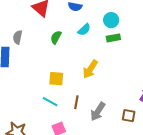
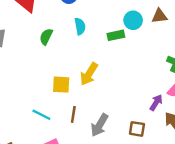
cyan circle: (111, 20) -> (133, 20), moved
cyan semicircle: (84, 30) -> (80, 26), turned -56
yellow square: (56, 79) -> (61, 85), moved

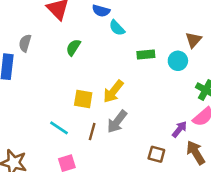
brown triangle: (159, 16) -> (193, 40), turned -49
cyan circle: (133, 20) -> (178, 61), moved
cyan semicircle: (80, 26) -> (117, 28), moved, turned 140
gray arrow: (100, 125) -> (117, 122), moved

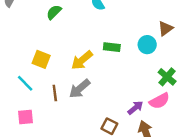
green rectangle: (146, 55) -> (112, 47), moved
yellow square: (83, 99) -> (41, 59), moved
brown line: (92, 132) -> (55, 93), turned -35

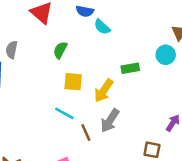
yellow square: (41, 59) -> (73, 82), moved
cyan line: (25, 83) -> (64, 113), moved

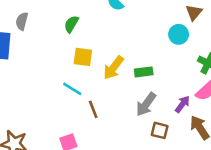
green rectangle: (130, 68) -> (144, 72), moved
gray arrow: (110, 121) -> (146, 104), moved

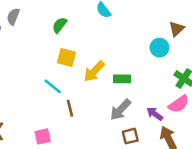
purple arrow: (182, 104) -> (155, 114), turned -98
brown square: (160, 130) -> (130, 136), turned -35

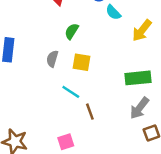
gray semicircle: (13, 17) -> (52, 59), moved
yellow arrow: (94, 71) -> (142, 30), moved
green rectangle: (122, 79) -> (138, 78), size x1.5

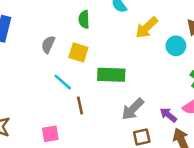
green semicircle: (72, 31) -> (84, 19), moved, turned -42
green rectangle: (138, 78) -> (111, 75), moved

